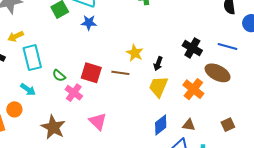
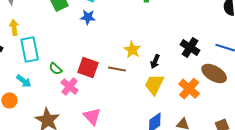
yellow arrow: (16, 36) -> (14, 27), turned 105

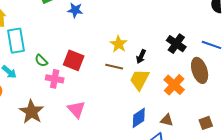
brown line: (117, 69) -> (114, 67), moved
brown ellipse: (214, 73) -> (200, 70), turned 40
pink cross: (70, 86) -> (55, 79), turned -30

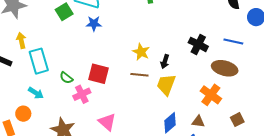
brown ellipse: (200, 70) -> (225, 68), turned -50
pink cross: (55, 79) -> (82, 94), turned -30
orange cross: (174, 85) -> (211, 95), moved

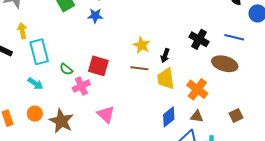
yellow trapezoid: (166, 85) -> (166, 79), turned -30
orange cross: (211, 95) -> (197, 89), moved
orange circle: (23, 114) -> (35, 114), moved

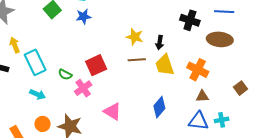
red square: (98, 66) -> (96, 65), turned -30
blue diamond: (169, 117) -> (159, 107), moved

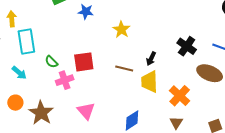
yellow star: (135, 37) -> (121, 30), moved
brown triangle: (202, 96) -> (176, 123), turned 48

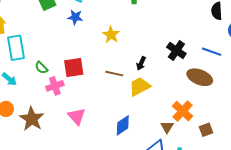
yellow trapezoid: (149, 82) -> (140, 86), turned 65
orange cross: (180, 96) -> (183, 111), moved

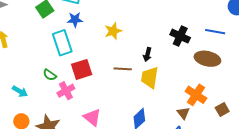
yellow star: (111, 35) -> (113, 31), turned 30
cyan rectangle: (16, 48) -> (62, 43), moved
yellow trapezoid: (140, 86) -> (150, 77), turned -45

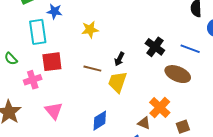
green semicircle: (50, 75) -> (11, 59), moved
brown triangle: (183, 113) -> (144, 123), turned -40

